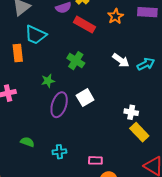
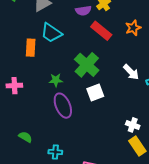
green cross: (76, 61) -> (87, 65), size x1.4
white square: (85, 98) -> (95, 93), moved
purple ellipse: (59, 105) -> (63, 106), turned -50

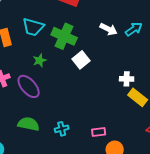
cyan trapezoid: (51, 33) -> (33, 27), moved
purple ellipse: (63, 106) -> (29, 86), moved
green semicircle: (25, 137) -> (28, 124), size x1.5

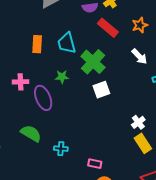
cyan trapezoid: (33, 27) -> (67, 43), turned 40
white arrow: (108, 29) -> (139, 57), moved
white cross: (127, 79) -> (138, 122), turned 32

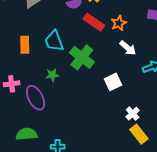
orange star: (140, 25) -> (119, 23), moved
white square: (101, 90) -> (113, 82), moved
green semicircle: (31, 133) -> (27, 134), turned -30

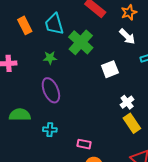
orange star: (119, 23) -> (129, 12), moved
orange rectangle: (25, 45) -> (25, 25), turned -30
purple ellipse: (36, 98) -> (51, 90), moved

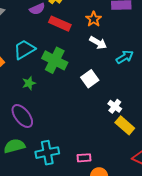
cyan trapezoid: (54, 24) -> (24, 49), turned 90
purple ellipse: (51, 90) -> (22, 116), moved
cyan cross: (50, 130) -> (47, 153), size x1.6

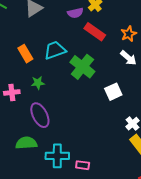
green star: (29, 83) -> (38, 83), moved
pink rectangle: (84, 158) -> (83, 165), moved

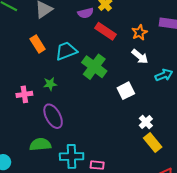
orange rectangle: (25, 54) -> (38, 44), moved

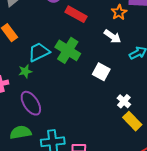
orange star: (139, 32) -> (119, 12), moved
cyan trapezoid: (66, 51) -> (39, 52), moved
white square: (126, 91) -> (101, 72), turned -30

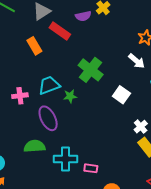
red rectangle: (76, 14) -> (60, 31), moved
cyan trapezoid: (39, 52) -> (49, 85), moved
green star: (25, 71) -> (70, 96), moved

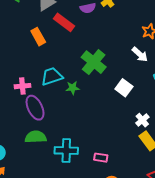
purple ellipse: (48, 118) -> (35, 108), moved
pink rectangle: (91, 168) -> (101, 158), moved

